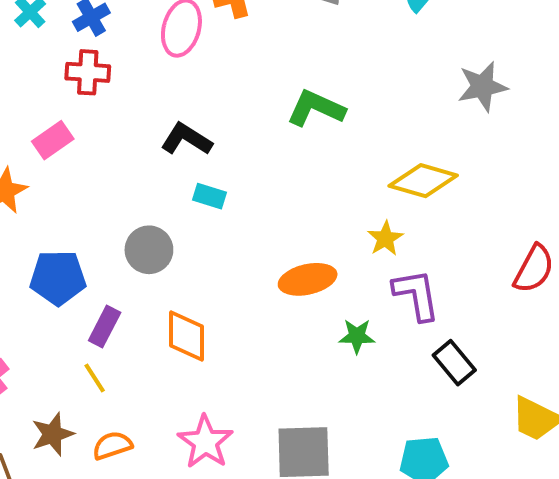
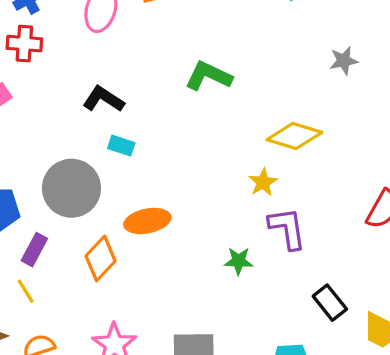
gray star: (482, 87) -> (344, 61), size x0.7
gray circle: (149, 250) -> (71, 188), size x1.5
orange ellipse: (308, 279) -> (147, 221), moved
orange diamond: (186, 336) -> (101, 258), turned 42
black rectangle: (454, 363) -> (330, 303), moved

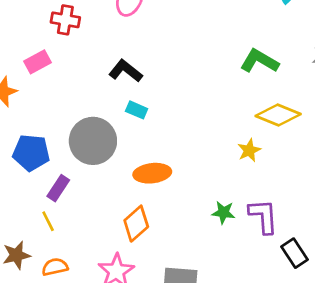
green L-shape: (209, 76) -> (259, 61), moved
purple L-shape: (287, 228) -> (263, 216), moved
orange diamond: (101, 258) -> (136, 224), moved

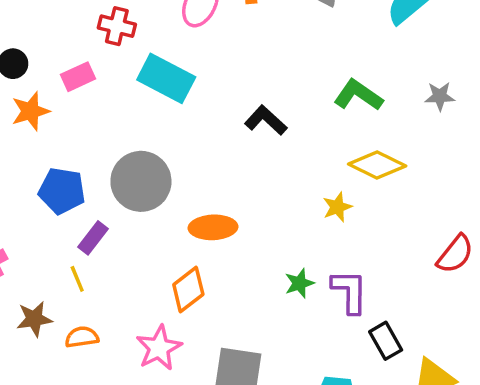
black L-shape: (126, 71) -> (266, 120), moved
cyan rectangle: (137, 110) -> (166, 78), moved, size x2.0
green star: (223, 212) -> (299, 283), turned -30

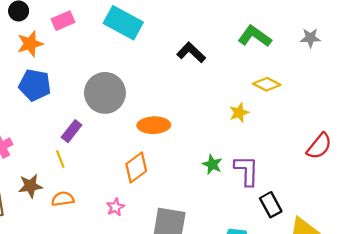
yellow diamond: (377, 165) -> (267, 84), size x0.7
blue pentagon: (62, 191) -> (35, 85), moved
green star: (299, 283) -> (212, 164), turned -30
pink star: (159, 348) -> (115, 207), size x0.6

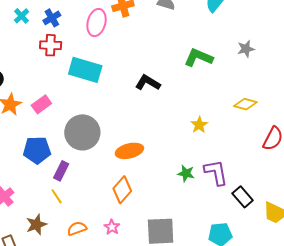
pink rectangle: (63, 21) -> (41, 104), moved
yellow diamond: (267, 84) -> (245, 104), moved
blue pentagon: (35, 85) -> (37, 150), moved
orange semicircle: (63, 199) -> (77, 228), moved

